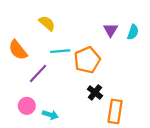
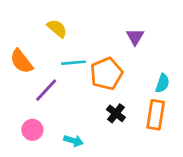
cyan semicircle: (133, 32) -> (162, 83), moved
orange rectangle: (115, 111) -> (156, 115), moved
cyan arrow: (50, 115) -> (73, 141), moved

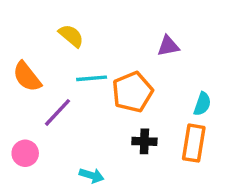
purple triangle: (135, 37) -> (168, 46), turned 48
black cross: (116, 113) -> (144, 141), turned -36
pink circle: (32, 130) -> (25, 153), moved

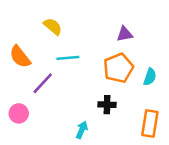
orange pentagon: (132, 92) -> (118, 68), moved
orange rectangle: (194, 143) -> (150, 124), moved
cyan arrow: (92, 175) -> (82, 130), moved, turned -84

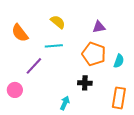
yellow semicircle: (53, 26) -> (58, 22), moved
orange semicircle: (20, 57) -> (20, 33), moved
orange pentagon: (118, 68) -> (94, 54), turned -30

